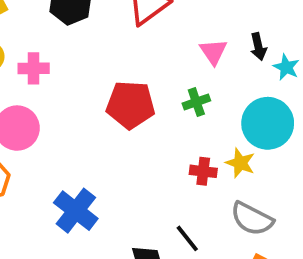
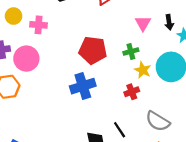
yellow star: (240, 163) -> (143, 70), moved
red cross: (203, 171) -> (132, 92), turned -32
blue cross: (76, 211) -> (83, 86), moved, turned 30

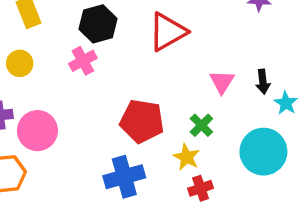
pink cross: (39, 25) -> (83, 61), moved, turned -35
green cross: (131, 51) -> (201, 125), turned -32
yellow star: (143, 70) -> (186, 157), moved

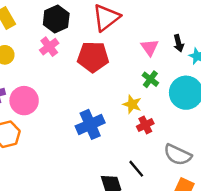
red pentagon: (142, 121) -> (93, 57), moved
green cross: (201, 125) -> (150, 79), moved

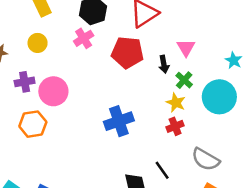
black arrow: (179, 43) -> (164, 64), moved
yellow star: (132, 104) -> (176, 103), moved

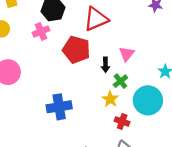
red cross: (175, 126) -> (122, 121), moved, turned 32

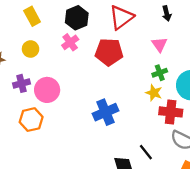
black arrow: (105, 65) -> (167, 13), moved
green cross: (120, 81) -> (160, 73), turned 32
red cross: (122, 121) -> (171, 112), size x1.5

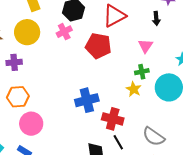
yellow circle: (31, 49) -> (27, 32), size x1.6
pink circle: (47, 90) -> (31, 124), moved
red cross: (171, 112) -> (113, 119), moved

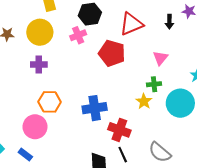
black arrow: (156, 18) -> (169, 22), moved
purple cross: (14, 62) -> (39, 64), moved
orange hexagon: (18, 97) -> (50, 102), moved

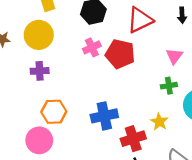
pink cross: (78, 35) -> (92, 47), moved
yellow star: (144, 101) -> (159, 122), moved
red cross: (119, 130) -> (133, 139), turned -35

